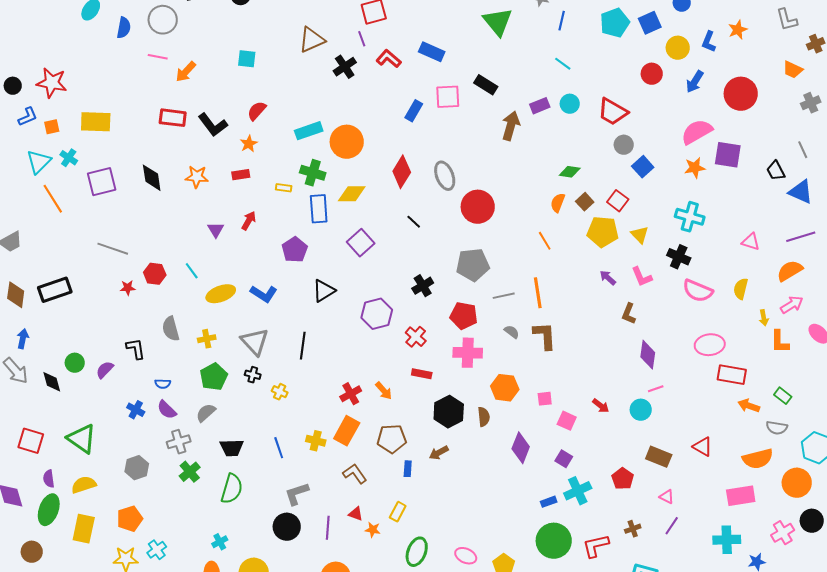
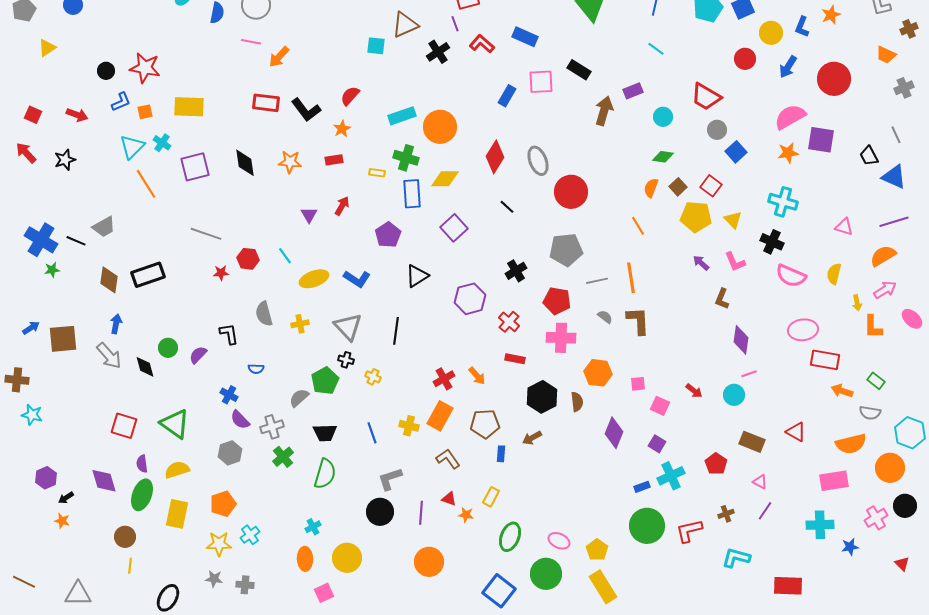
cyan square: (247, 59) -> (376, 46), moved
cyan circle: (570, 104) -> (663, 117), moved
green pentagon: (214, 377) -> (325, 381), moved
purple semicircle: (167, 410) -> (240, 420), moved

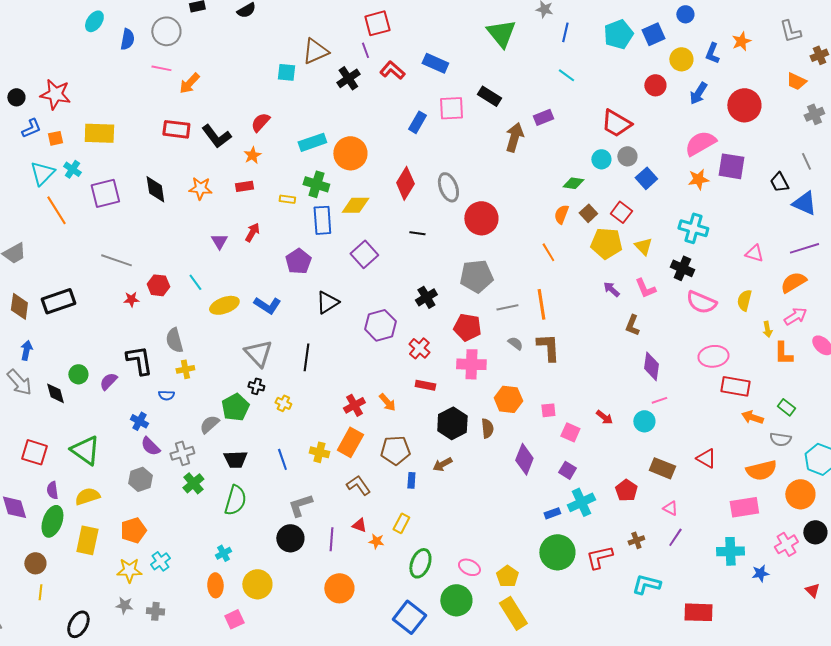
cyan circle: (663, 117) -> (601, 159), moved
black line: (507, 207) -> (417, 233), turned -35
yellow cross: (300, 324) -> (185, 369), moved
black L-shape: (229, 334) -> (139, 360), size x1.4

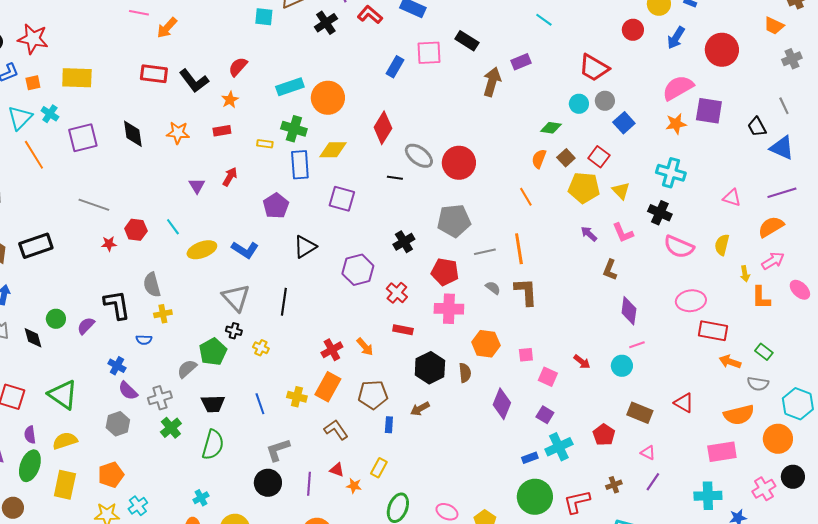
gray ellipse: (448, 187) -> (419, 156), moved, turned -32
purple square: (364, 254) -> (342, 199), turned -32

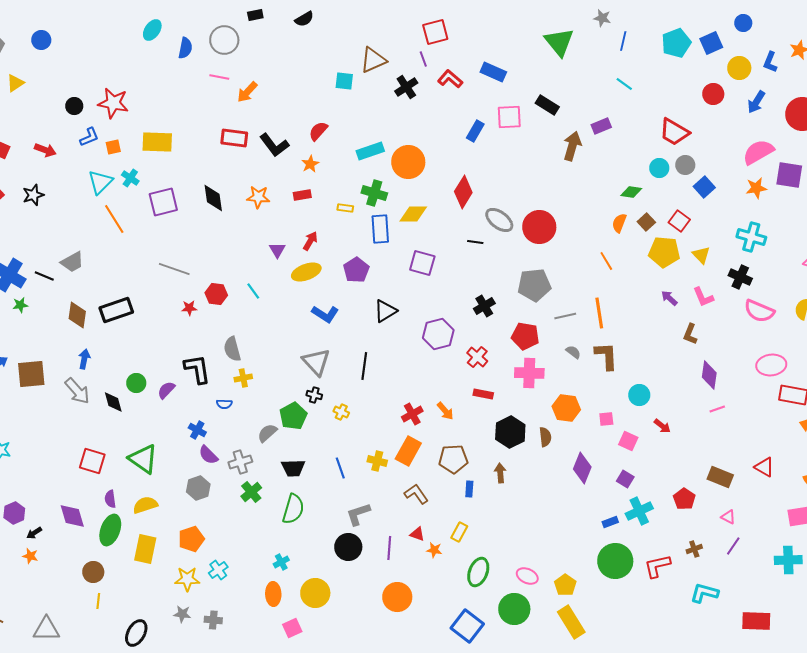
yellow ellipse: (202, 250) -> (306, 272), moved
cyan circle: (622, 366) -> (639, 395), moved
brown arrow: (420, 409) -> (500, 473), turned 114

